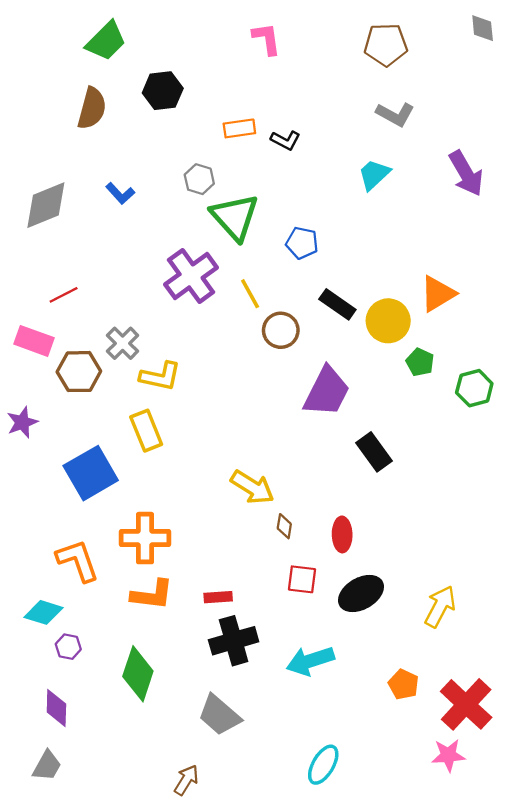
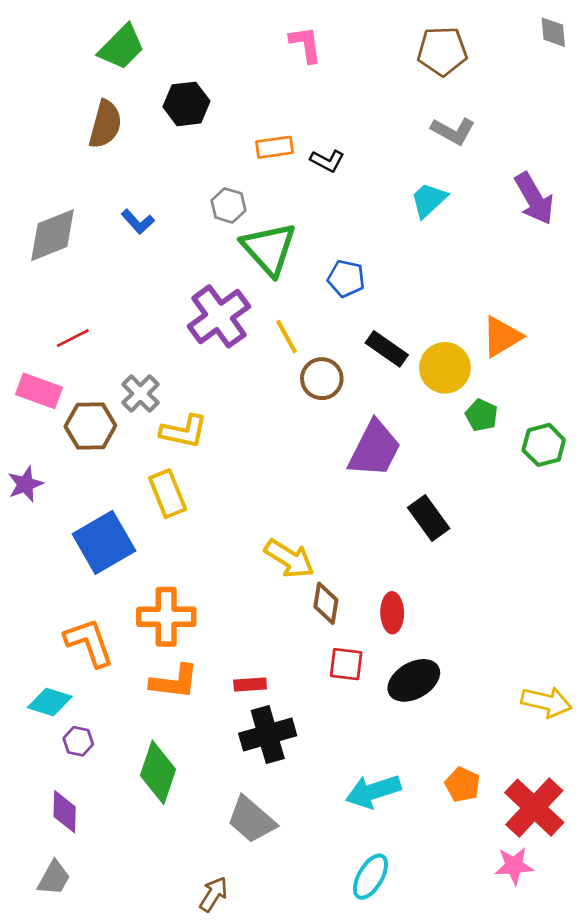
brown diamond: (284, 526) -> (326, 603), size x1.4
yellow arrow: (440, 606) -> (546, 702), moved, turned 75
cyan arrow: (310, 661) -> (373, 791), moved

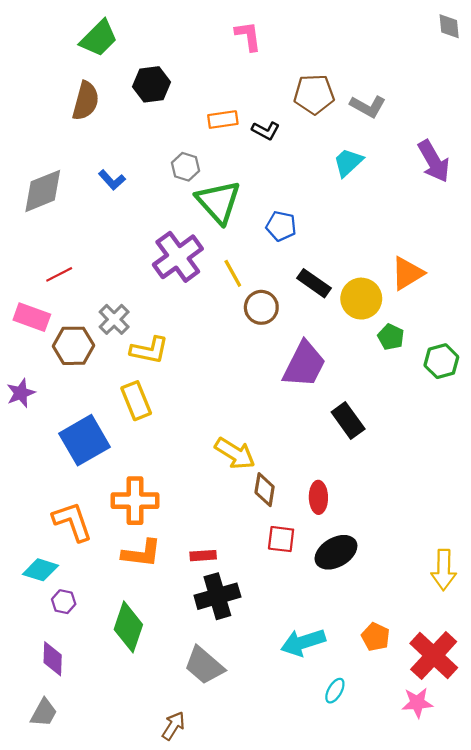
brown pentagon: (442, 51) -> (314, 94), moved
yellow arrow: (546, 702) -> (444, 570), turned 78
cyan ellipse: (371, 877) -> (335, 691), moved, size x0.7

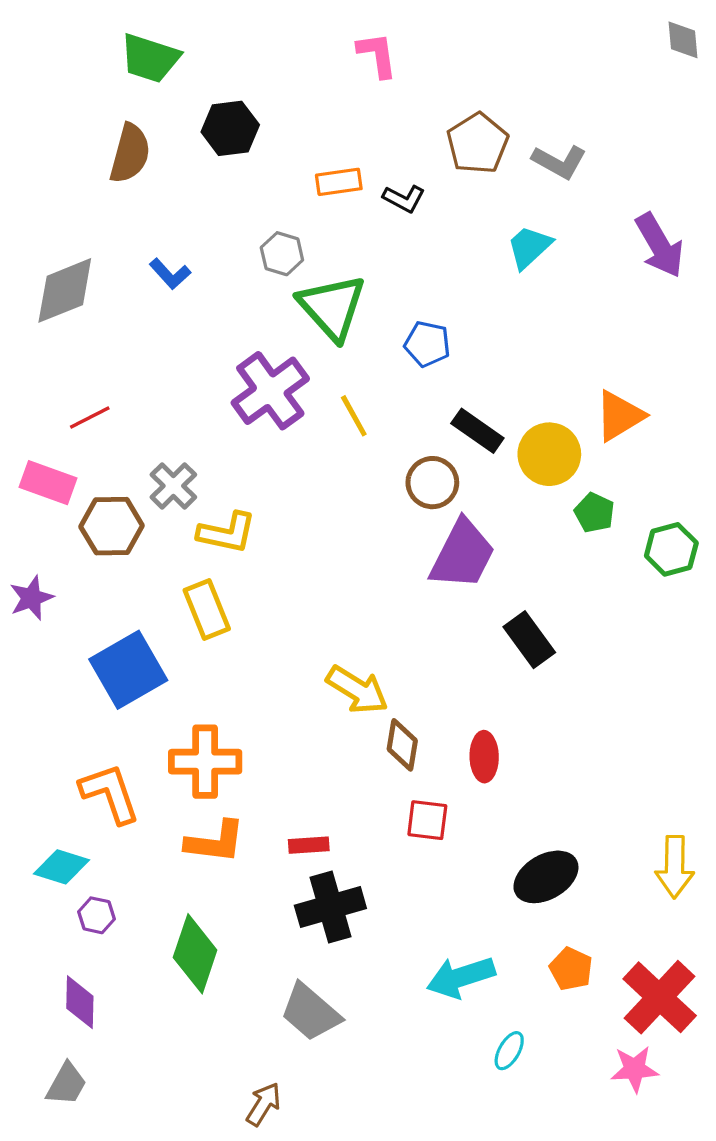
green trapezoid: (99, 38) -> (150, 58), turned 63
brown pentagon: (314, 94) -> (477, 143), turned -30
brown circle: (261, 307) -> (432, 483), moved
black ellipse: (336, 552) -> (546, 877), moved

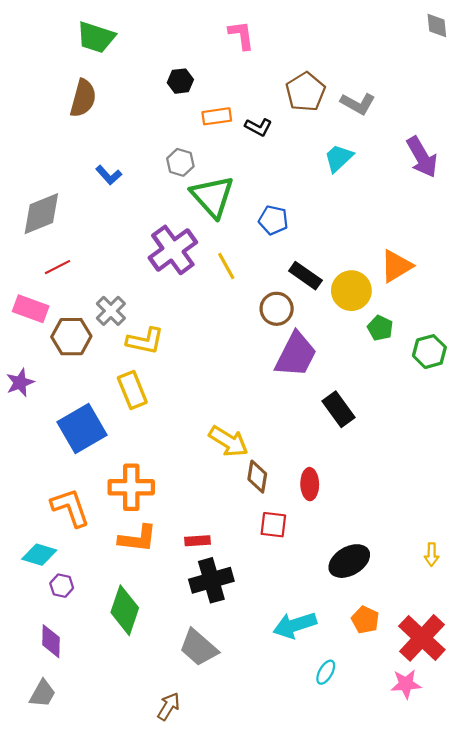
black hexagon: (230, 128) -> (180, 81), moved, size x0.7
gray diamond: (65, 290) -> (41, 214), moved
yellow arrow: (675, 867) -> (432, 555), size x0.6

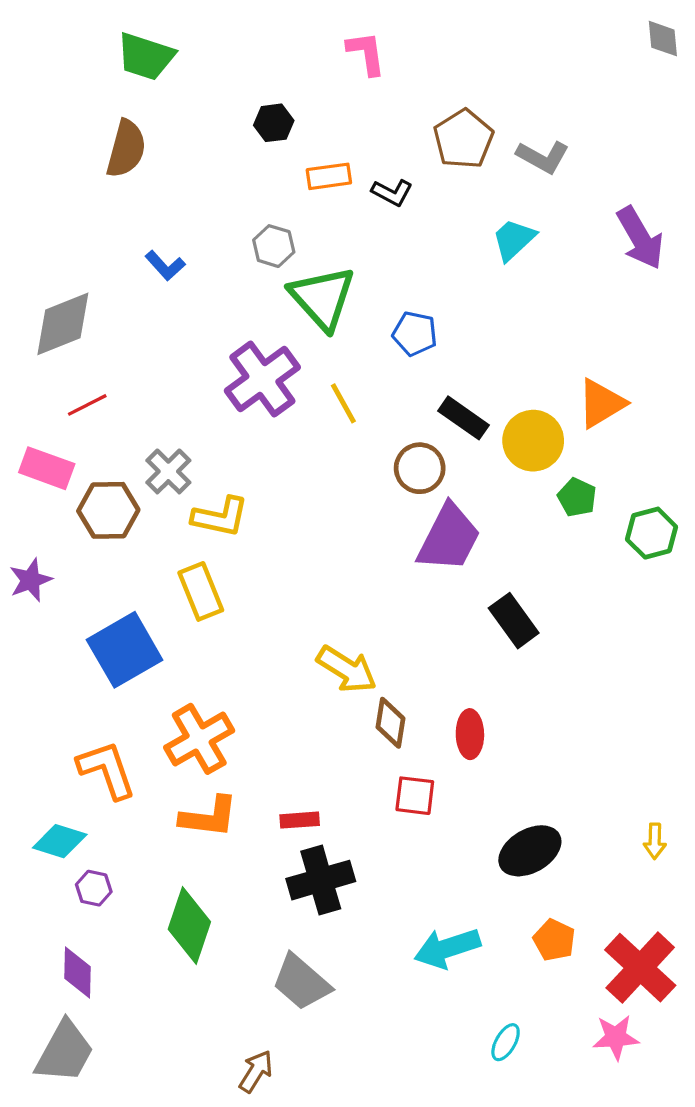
orange cross: (131, 487) -> (199, 739), turned -30
cyan ellipse: (326, 672) -> (506, 1042), moved
gray trapezoid: (42, 694) -> (65, 1052), size x1.5

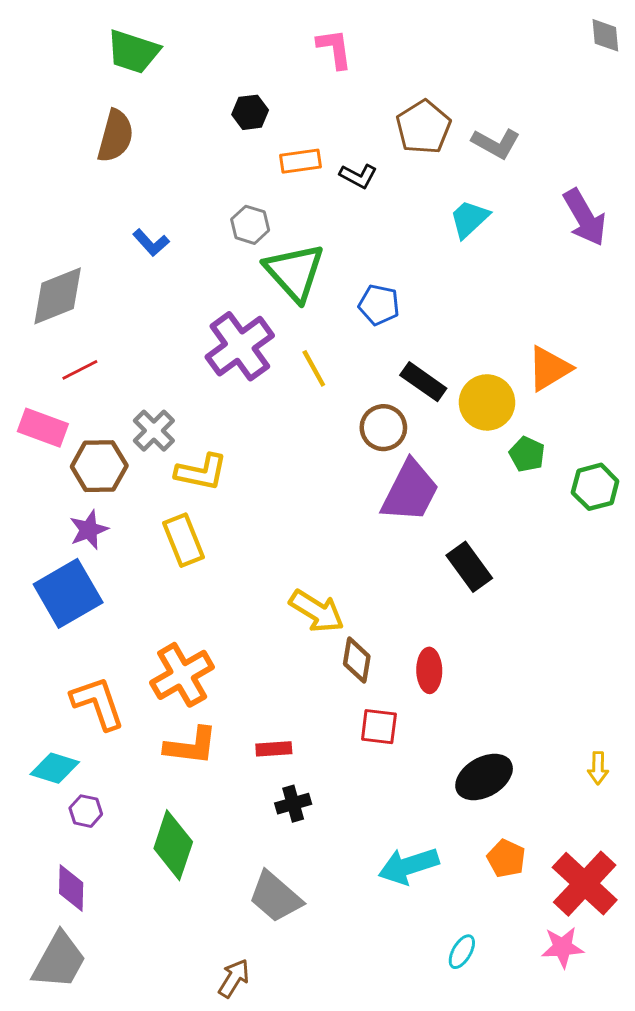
purple star: (31, 580) -> (89, 530), moved
blue square: (125, 650) -> (68, 593), moved
black cross: (321, 880) -> (293, 804), size x0.6

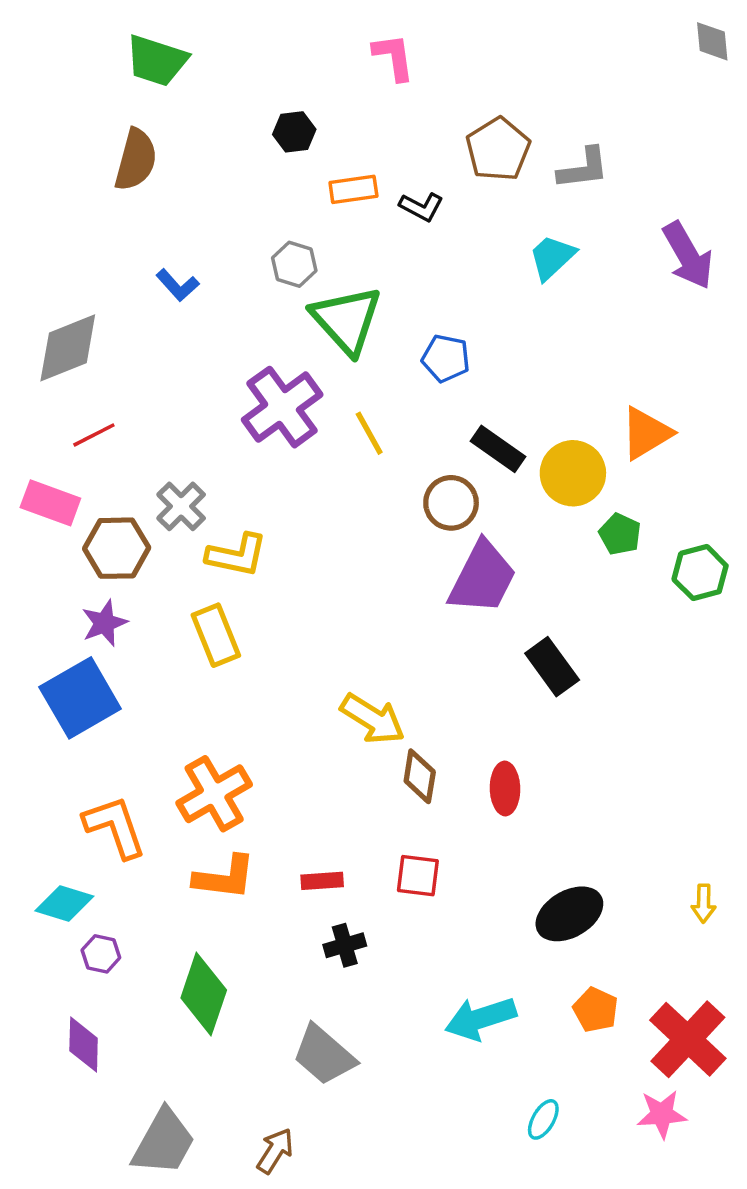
gray L-shape: (496, 143) -> (583, 168), turned -36
red square: (379, 727) -> (418, 876), moved
gray trapezoid: (59, 961) -> (164, 1142), moved

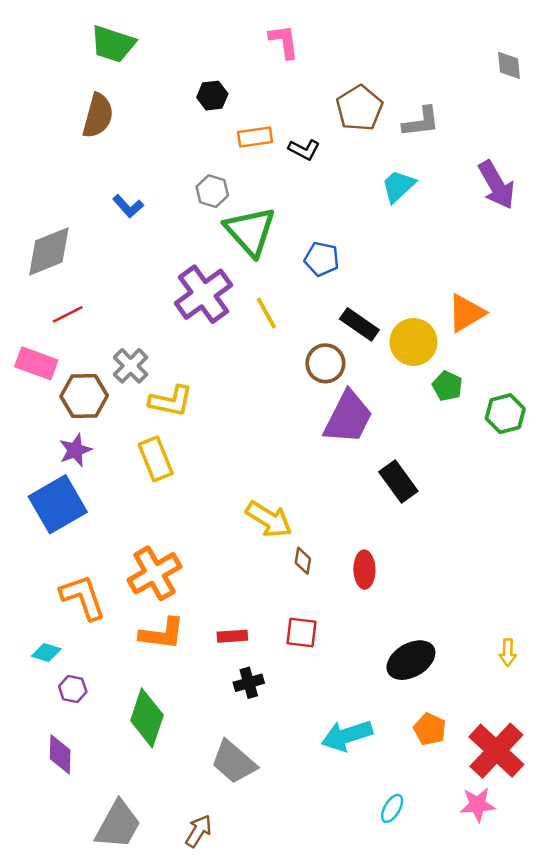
gray diamond: (712, 41) -> (509, 65), moved
brown diamond: (420, 776) -> (303, 561), size x0.7
cyan diamond: (64, 903) -> (46, 653), size x0.7

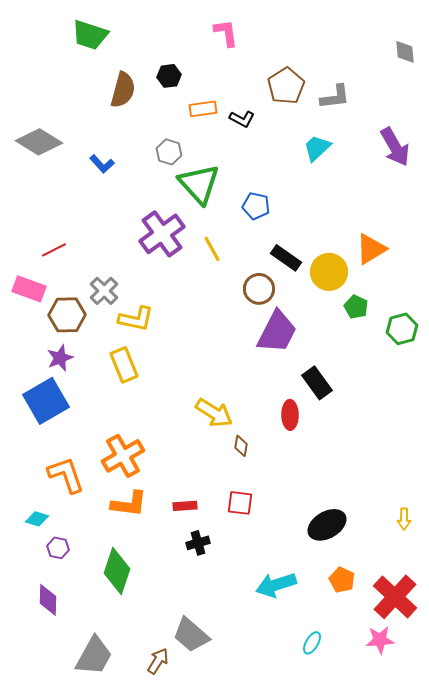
brown semicircle: (98, 116) -> (123, 90), moved
gray diamond: (49, 251) -> (39, 142), moved, turned 54
red ellipse: (364, 570) -> (290, 415), moved
gray trapezoid: (234, 762) -> (191, 635), moved

